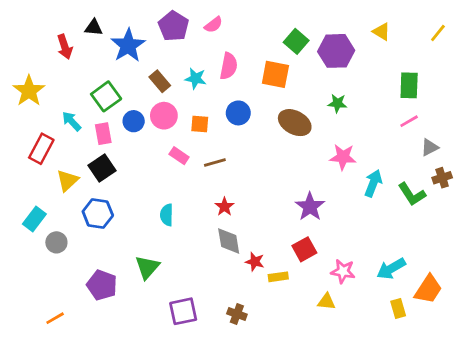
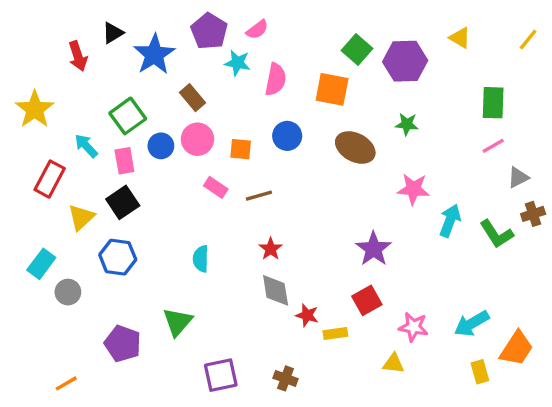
black triangle: (94, 28) -> (113, 33), turned -36
cyan star: (196, 78) -> (237, 63), moved

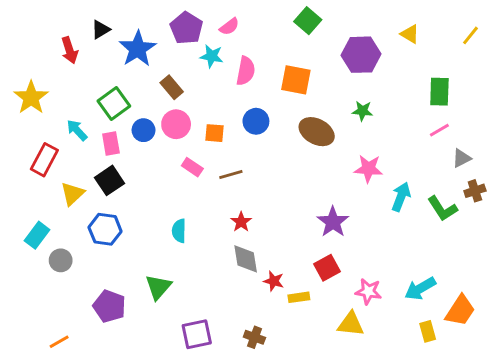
green square: (357, 49) -> (308, 21), moved
yellow triangle: (393, 363) -> (351, 324), size x1.4

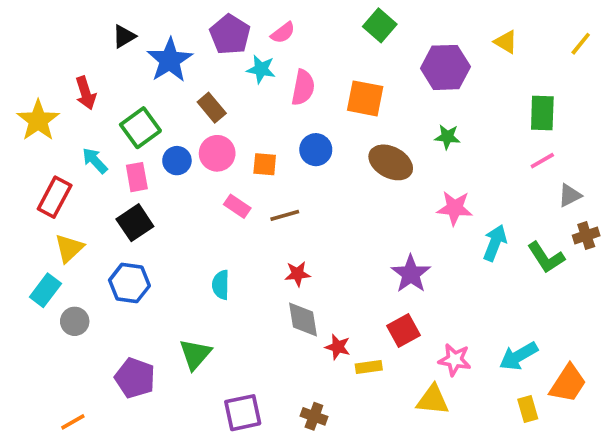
red arrow: (70, 50) -> (86, 93), moved
yellow triangle: (72, 194) -> (69, 248), moved
red star: (241, 222) -> (298, 274), turned 30

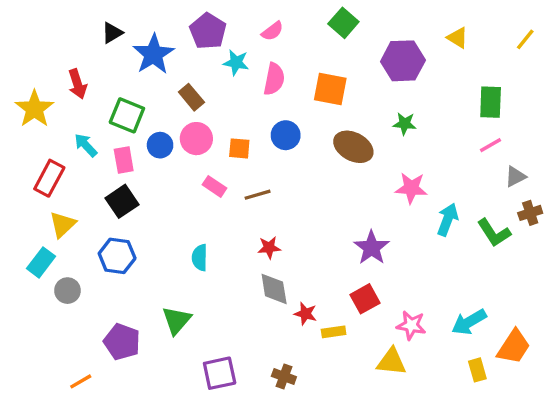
pink semicircle: (283, 33) -> (272, 31), moved
green square: (140, 128) -> (127, 115), turned -32
orange line: (73, 422) -> (81, 381), moved

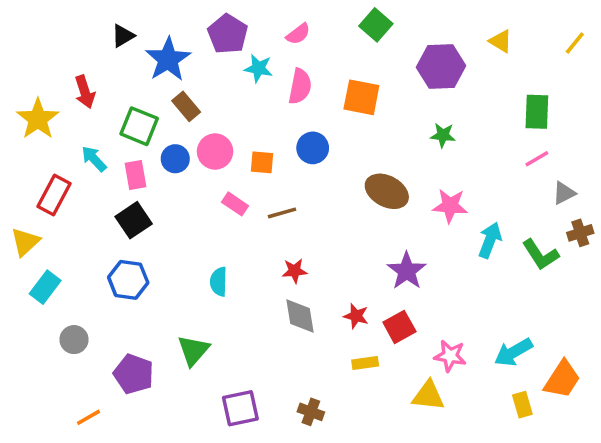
brown rectangle: (191, 97) -> (186, 106), moved
brown ellipse: (353, 147) -> (387, 191), moved
yellow triangle: (63, 224) -> (25, 242), moved
gray circle: (67, 291) -> (74, 340), moved
red star: (305, 314) -> (356, 316), moved

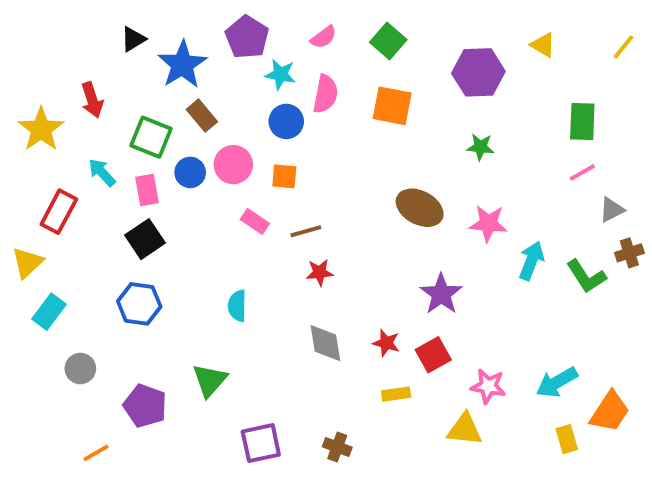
green square: (376, 25) -> (388, 41), moved
blue circle: (313, 148) -> (286, 121), moved
red star: (295, 271) -> (320, 272), moved

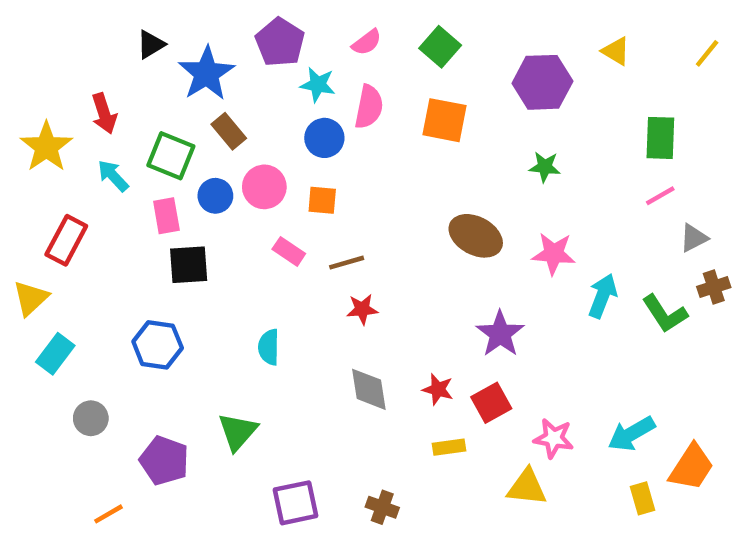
cyan arrow: (102, 172) -> (113, 176), moved
black square: (145, 239) -> (189, 265), moved, turned 30

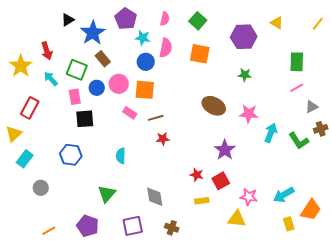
pink semicircle: (367, 42) -> (165, 19), turned -40
orange square: (322, 200) -> (145, 90), size x1.5
gray diamond: (369, 389) -> (155, 197), moved
purple pentagon: (164, 461) -> (88, 226), moved

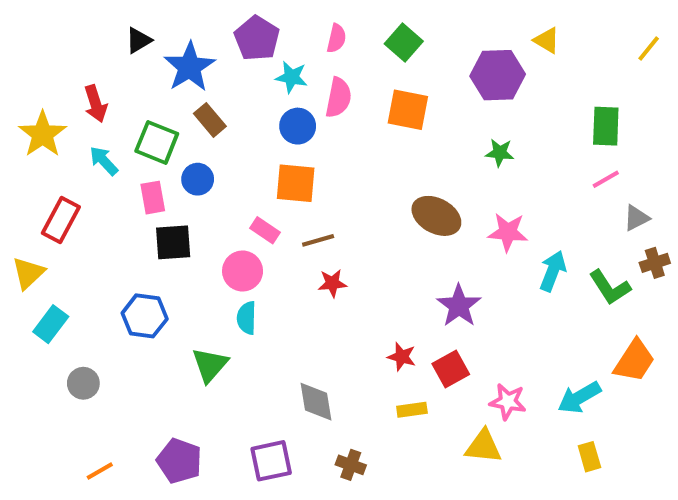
yellow triangle: (277, 23) -> (547, 40), moved
pink circle: (119, 84) -> (243, 271), moved
green triangle: (107, 194) -> (210, 365), moved
orange trapezoid: (311, 210) -> (634, 361), moved

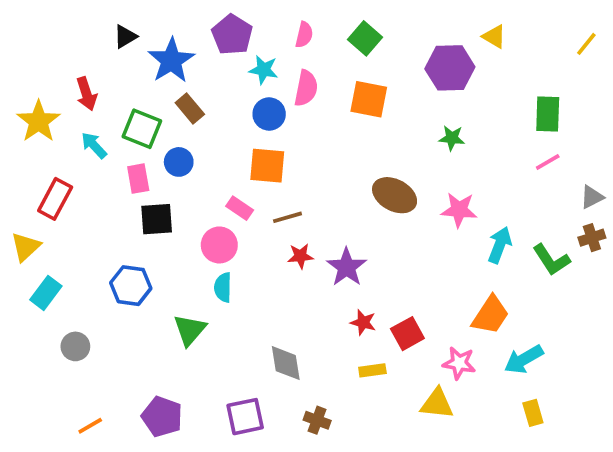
gray triangle: (636, 218) -> (592, 197), moved
purple star: (459, 306) -> (347, 267), moved
orange trapezoid: (634, 361) -> (490, 315), moved

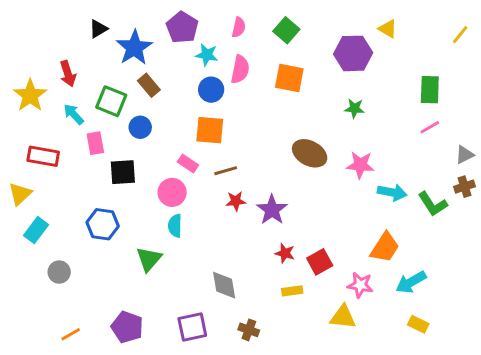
pink rectangle: (138, 179) -> (95, 143), moved
red rectangle: (55, 199) -> (43, 156), turned 72
cyan arrow: (500, 245) -> (392, 192), turned 80
yellow rectangle: (533, 413) -> (418, 324), turned -48

